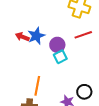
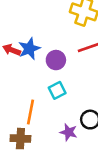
cyan square: (60, 57) -> (57, 90), moved

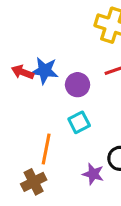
blue star: (29, 49) -> (45, 71), turned 30
brown cross: (20, 139) -> (34, 182), turned -30

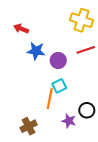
red arrow: (23, 72) -> (21, 29), moved
orange line: (46, 149) -> (50, 99), moved

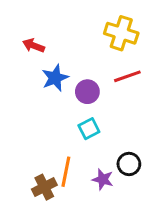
blue star: (36, 51) -> (55, 78), turned -30
orange line: (50, 99) -> (66, 172), moved

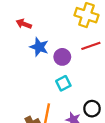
blue star: (55, 78) -> (39, 47), turned -30

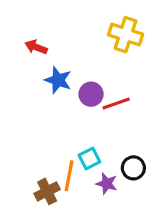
red line: (91, 46) -> (116, 104), moved
cyan square: (63, 83) -> (89, 158), moved

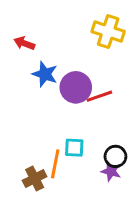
purple circle: (91, 94) -> (76, 87), size x1.4
cyan square: (89, 158) -> (74, 148), turned 30
purple star: (107, 184) -> (111, 171), moved

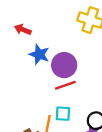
red line: (99, 96) -> (65, 85), moved

